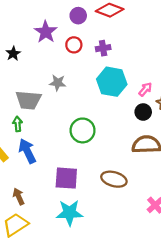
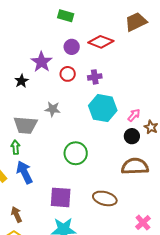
black star: (13, 54) -> (21, 81), moved

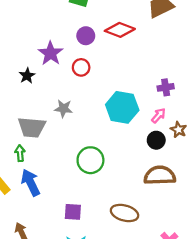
purple cross: (95, 77) -> (166, 87), moved
purple square: (61, 197) -> (73, 212), size x0.7

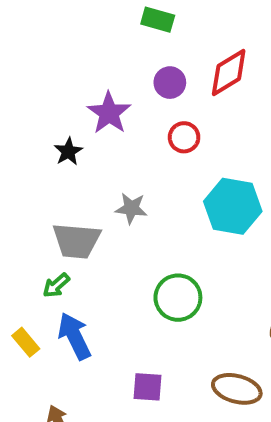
red diamond: (120, 30) -> (229, 72), turned -52
red circle: (81, 67) -> (184, 137), moved
green arrow: (20, 153) -> (56, 285), turned -126

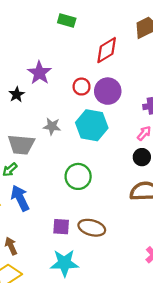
purple circle: (170, 83) -> (108, 91), moved, size x1.5
cyan hexagon: (233, 206) -> (92, 125), moved
brown ellipse: (237, 389) -> (92, 228), moved

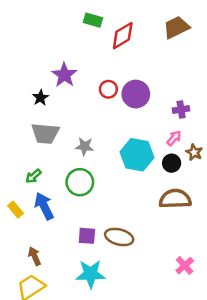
red diamond: (107, 50) -> (123, 36), moved
cyan hexagon: (92, 125) -> (137, 155), moved
gray star: (52, 126) -> (85, 146), moved
gray trapezoid: (21, 145) -> (45, 133), moved
green circle: (78, 176) -> (80, 182), moved

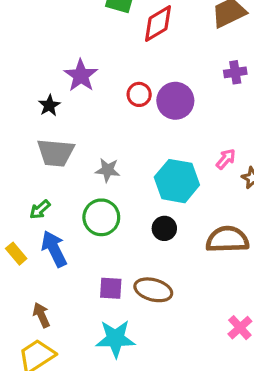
purple cross: (181, 110) -> (235, 72), moved
black circle: (172, 163) -> (164, 228), moved

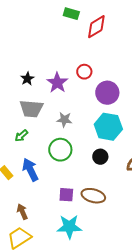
purple star: (81, 76) -> (57, 83), moved
purple circle: (175, 101) -> (107, 93), moved
green arrow: (40, 209) -> (21, 136), moved

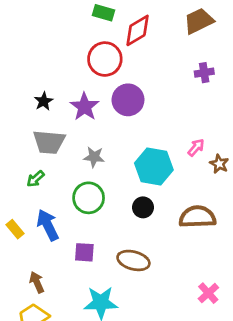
red circle: (84, 72) -> (105, 59), moved, size x1.6
purple circle: (107, 93) -> (128, 100), moved
purple square: (66, 195) -> (84, 252), moved

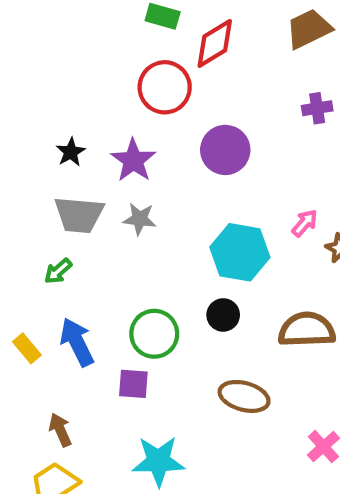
purple circle: (128, 100) -> (225, 150), moved
gray star: (94, 157) -> (140, 219), moved
green circle: (89, 198) -> (154, 334), moved
brown ellipse: (133, 260) -> (244, 396), moved

